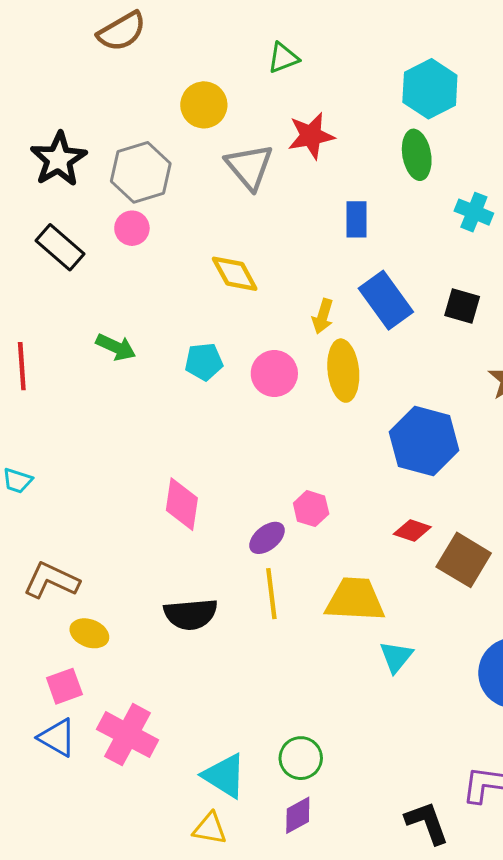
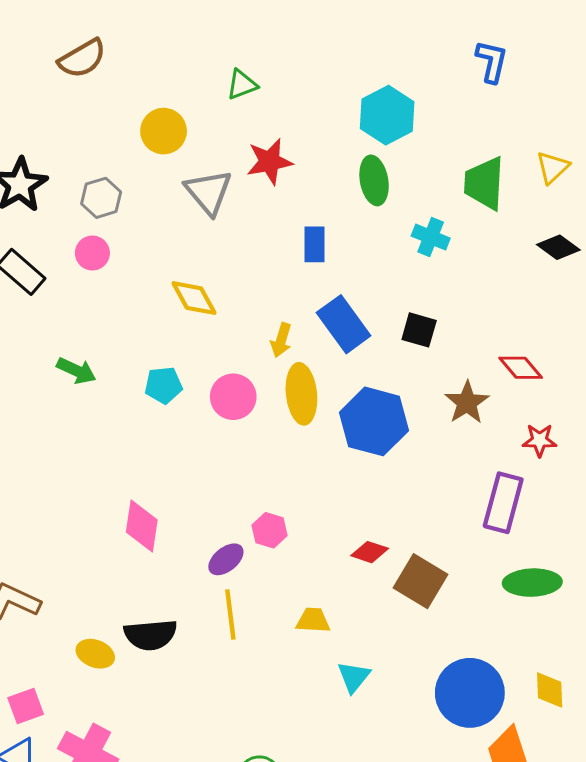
gray hexagon: (141, 172) -> (101, 198), size x0.7
blue hexagon: (424, 441) -> (374, 421), moved
yellow trapezoid: (355, 600) -> (313, 620), size x0.6
yellow ellipse: (89, 633) -> (95, 654), moved

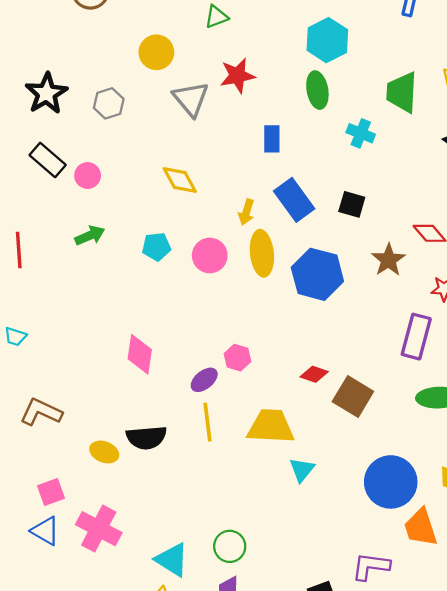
pink circle: (92, 253) -> (88, 176), moved
green arrow: (76, 371) -> (90, 235), turned -48
yellow trapezoid: (313, 620) -> (271, 426), size x1.8

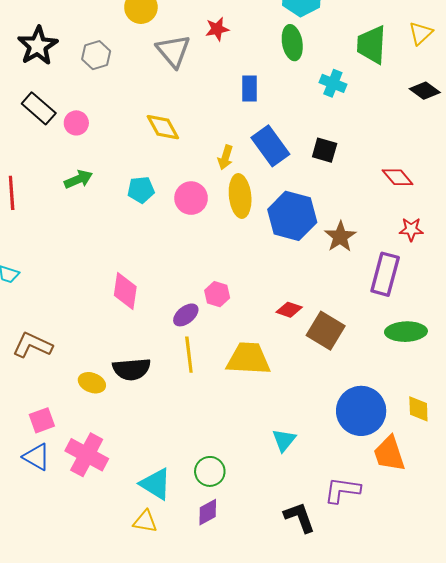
red star: (237, 76) -> (217, 29), size x0.7
brown star: (388, 260) -> (340, 237), moved
cyan triangle: (302, 470) -> (284, 440), moved

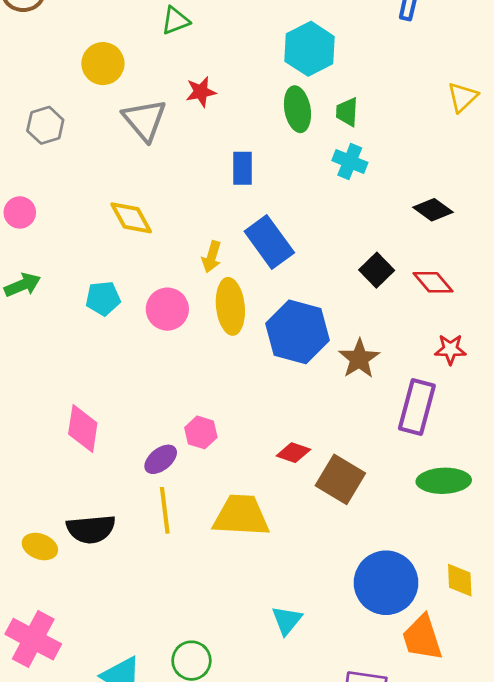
green trapezoid: (372, 45) -> (347, 112), moved, size x0.6
black diamond: (425, 91) -> (433, 210), moved
black square: (325, 150) -> (377, 270), moved, turned 30

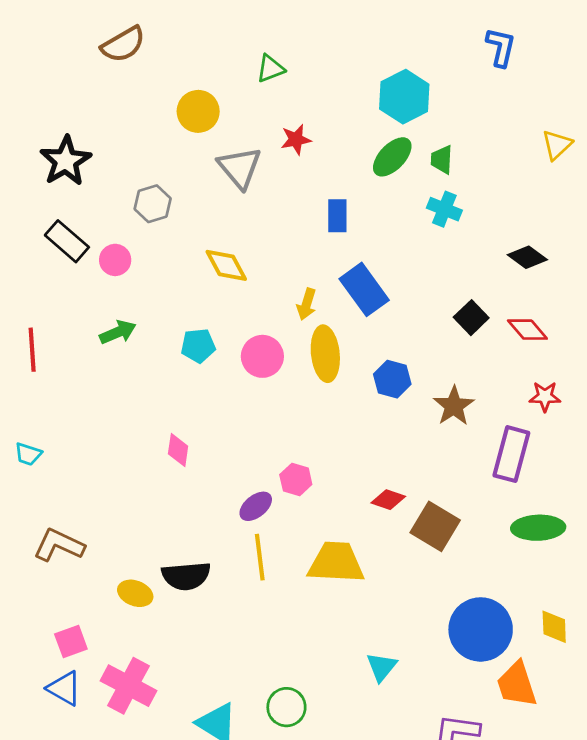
green ellipse: (297, 109) -> (392, 157), turned 54
gray hexagon: (45, 125) -> (153, 204), moved
blue hexagon: (297, 332) -> (392, 379), size x0.6
pink diamond: (83, 428) -> (178, 450), moved, size x0.7

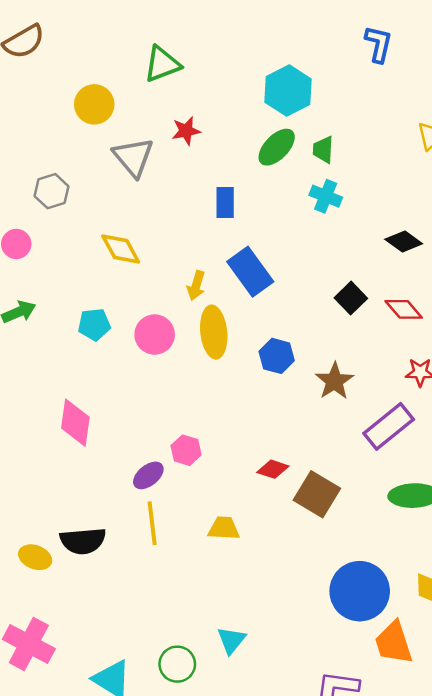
green triangle: (270, 69) -> (162, 64), size x1.4
pink diamond: (178, 450) -> (75, 423), size x1.5
purple rectangle: (511, 454) -> (389, 426), turned 36
yellow trapezoid: (336, 563) -> (224, 528), size x0.6
cyan triangle: (382, 667) -> (231, 640), moved

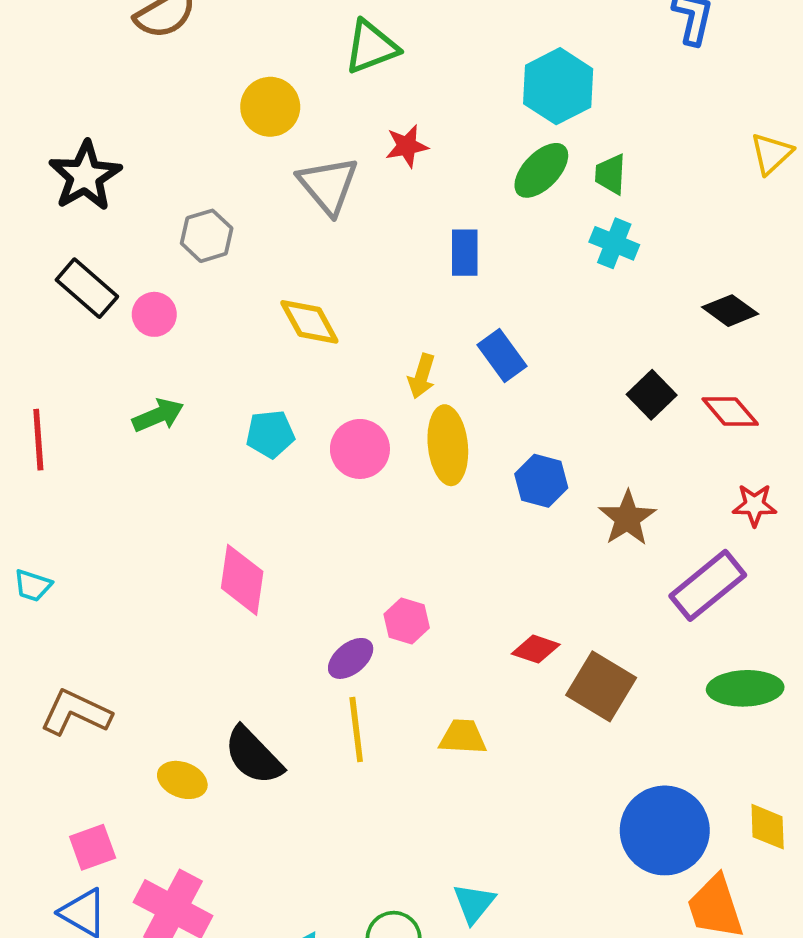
blue rectangle: (250, 272) -> (502, 355), size x0.7
black semicircle: (83, 541) -> (253, 756), turned 51

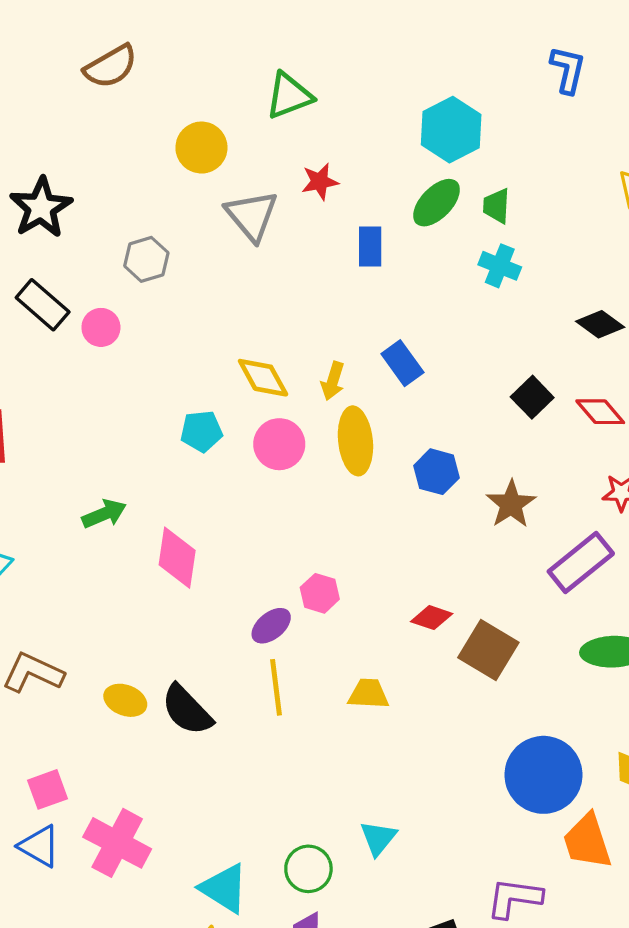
blue rectangle: (465, 253) -> (370, 246), moved
yellow diamond: (309, 322) -> (263, 378), moved
green arrow: (158, 415) -> (104, 514), moved
yellow ellipse: (182, 780) -> (125, 700), moved

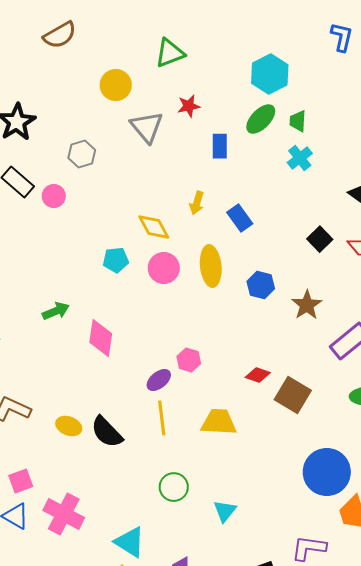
cyan cross: (500, 266) -> (300, 158), turned 30
yellow arrow: (333, 381) -> (197, 203), moved
yellow trapezoid: (368, 694) -> (219, 422), size x1.4
green circle: (308, 869) -> (174, 487), moved

